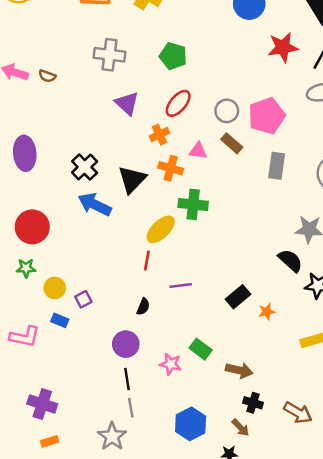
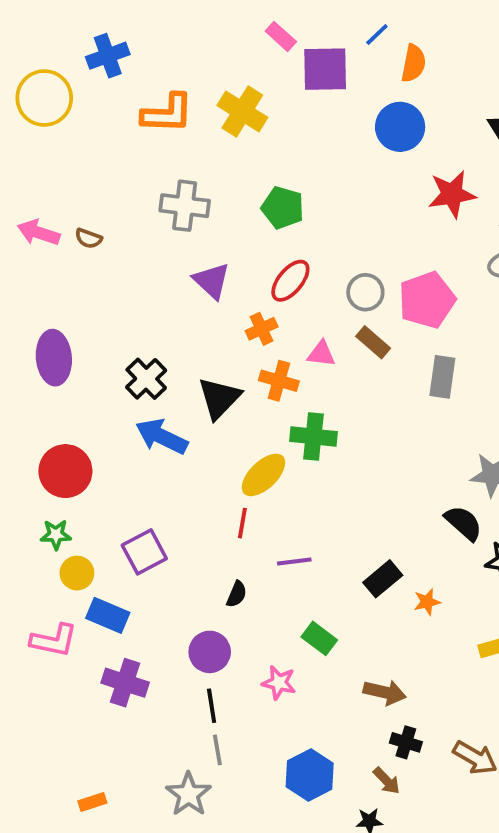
yellow circle: (55, 288) -> (77, 573), moved
purple square: (83, 299) -> (144, 552), moved, size x1.6
blue rectangle: (60, 320) -> (108, 615), size x1.5
green rectangle: (201, 349) -> (319, 638), moved
purple cross: (42, 404) -> (125, 683), moved

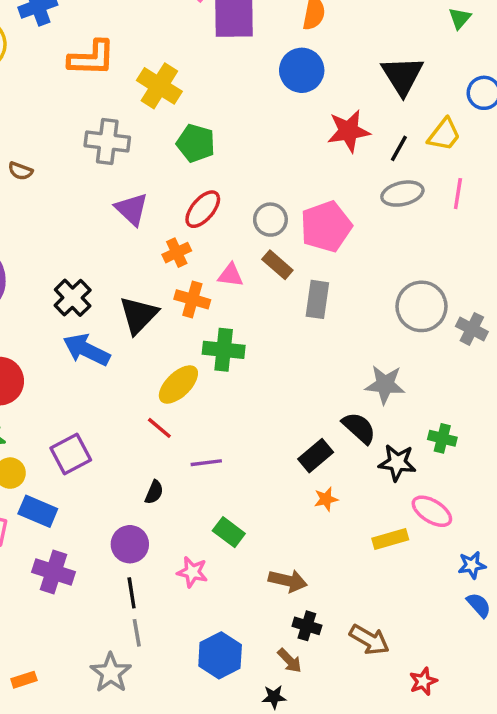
yellow cross: (242, 111) -> (159, 86), moved
gray rectangle: (442, 377) -> (317, 299), moved
red line: (242, 523) -> (159, 428), turned -60
black rectangle: (383, 579) -> (316, 456), moved

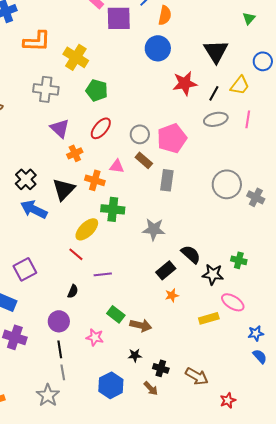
orange cross: (177, 253) -> (75, 153), moved
gray star: (385, 385) -> (154, 229), moved
brown arrow: (288, 581) -> (141, 325), moved
black star: (274, 697) -> (135, 355), moved

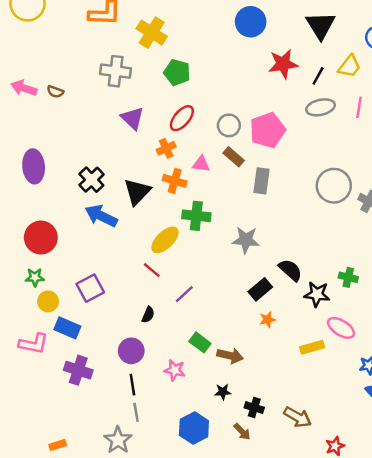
orange cross: (75, 153) -> (166, 148), moved
purple line: (103, 274) -> (184, 294), turned -36

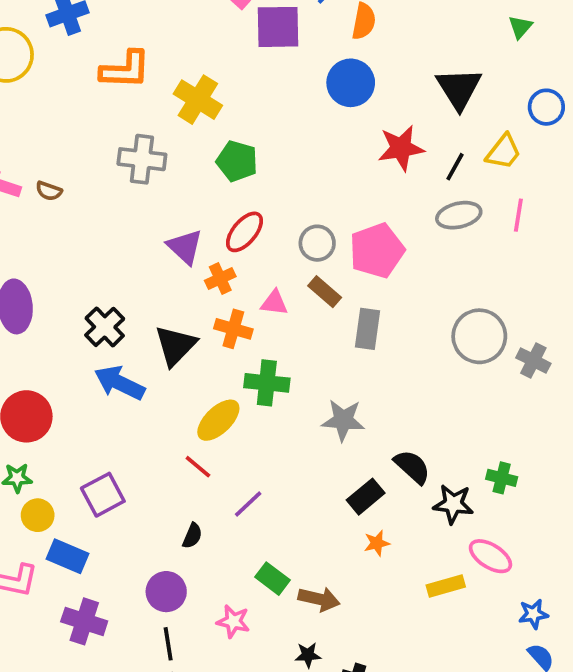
purple triangle: (132, 118) -> (185, 247), moved

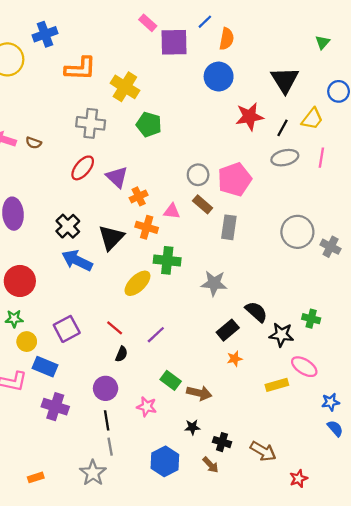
red ellipse: (244, 232) -> (83, 168), moved
red line: (198, 467) -> (115, 328), moved

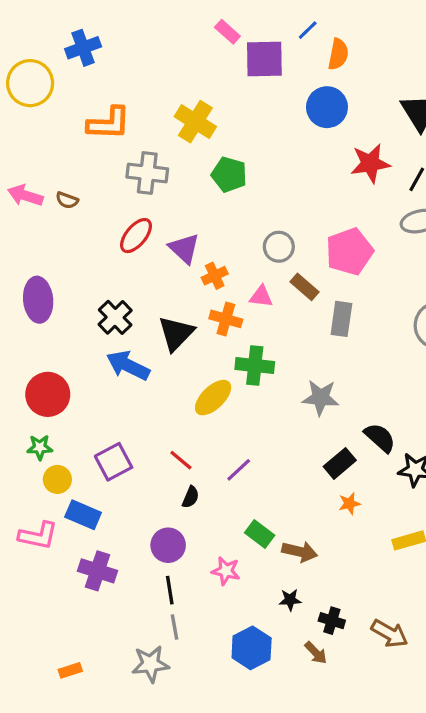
orange L-shape: (80, 69) -> (109, 123), moved
gray circle: (198, 175) -> (279, 247), moved
gray star: (93, 473) -> (150, 664), turned 30

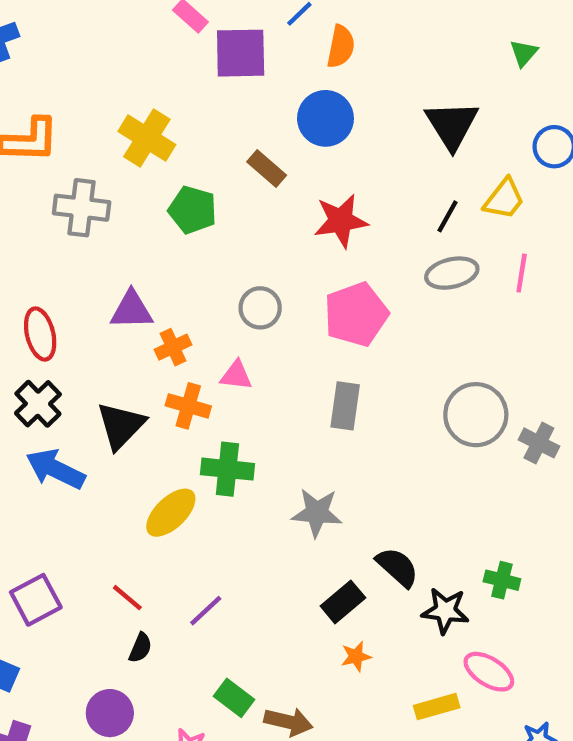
red star: (370, 163) -> (341, 221), moved
red ellipse: (136, 236) -> (40, 334), moved, turned -54
purple triangle: (184, 248) -> (132, 310), turned -44
brown rectangle: (304, 287) -> (267, 168), moved

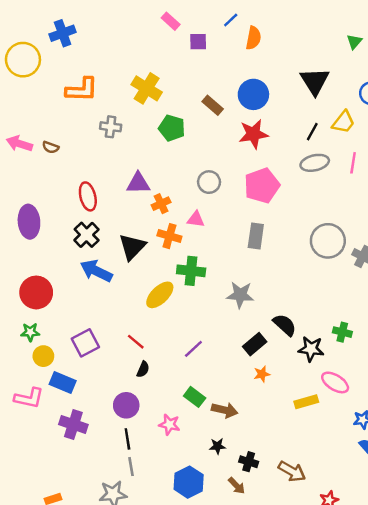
purple square: (241, 53) -> (198, 42), size x0.6
blue circle: (325, 118) -> (253, 94), moved
gray cross: (82, 208) -> (111, 127), size x0.7
purple line: (206, 611) -> (193, 349), moved

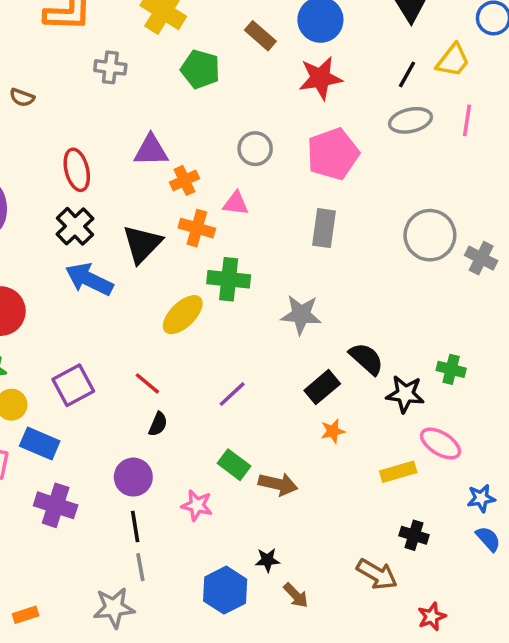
black star: (217, 446) -> (267, 560), moved
black cross: (249, 462) -> (414, 535), moved

